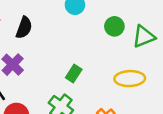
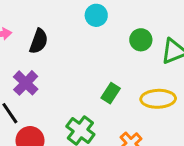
green rectangle: (74, 73) -> (111, 93), moved

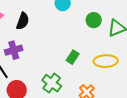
purple cross: (26, 83) -> (14, 50), turned 30

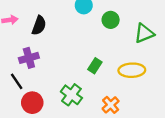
green circle: (94, 20) -> (111, 20), moved

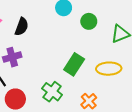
green rectangle: (95, 66) -> (74, 64), size x1.5

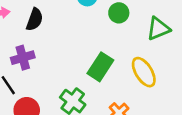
yellow ellipse: (109, 69) -> (144, 72), turned 60

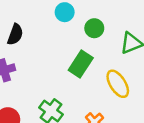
green rectangle: (100, 67) -> (81, 64), moved

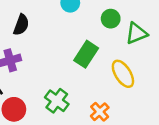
green circle: (94, 28) -> (111, 19), moved

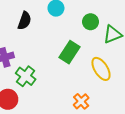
black semicircle: (21, 25) -> (25, 21), moved
green cross: (57, 101) -> (26, 76), moved

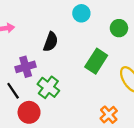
black semicircle: (25, 21) -> (51, 42), moved

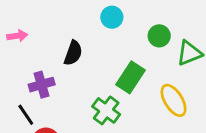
green cross: (48, 87) -> (106, 110), moved

